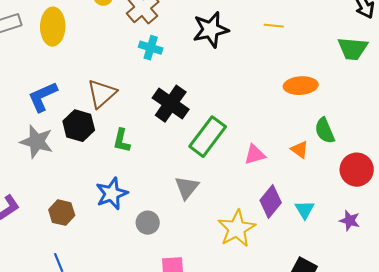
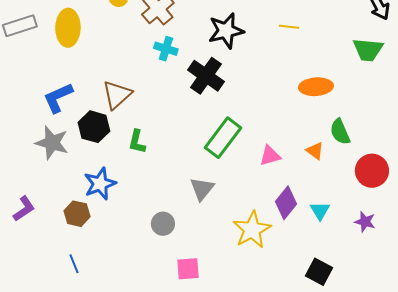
black cross: (171, 104) -> (206, 76), moved
blue star: (112, 194) -> (100, 184), moved

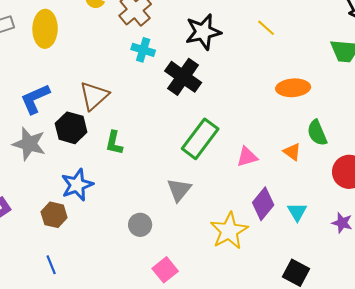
yellow line: (289, 27) -> (266, 28), turned 36
pink square: (188, 269) -> (165, 270), turned -35

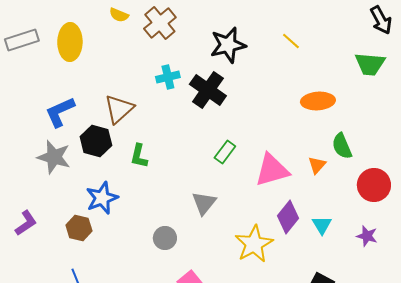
cyan cross: (143, 50) -> (168, 77), moved, turned -30
green rectangle: (200, 139) -> (225, 152), size x0.6
orange triangle: (292, 152) -> (317, 165), turned 36
pink triangle: (247, 157) -> (272, 170), size x1.6

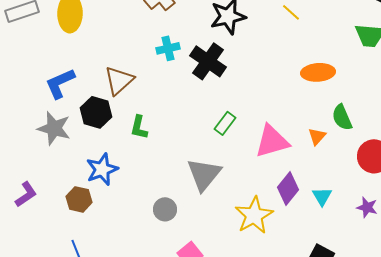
gray triangle: (204, 203) -> (204, 174), size x1.4

